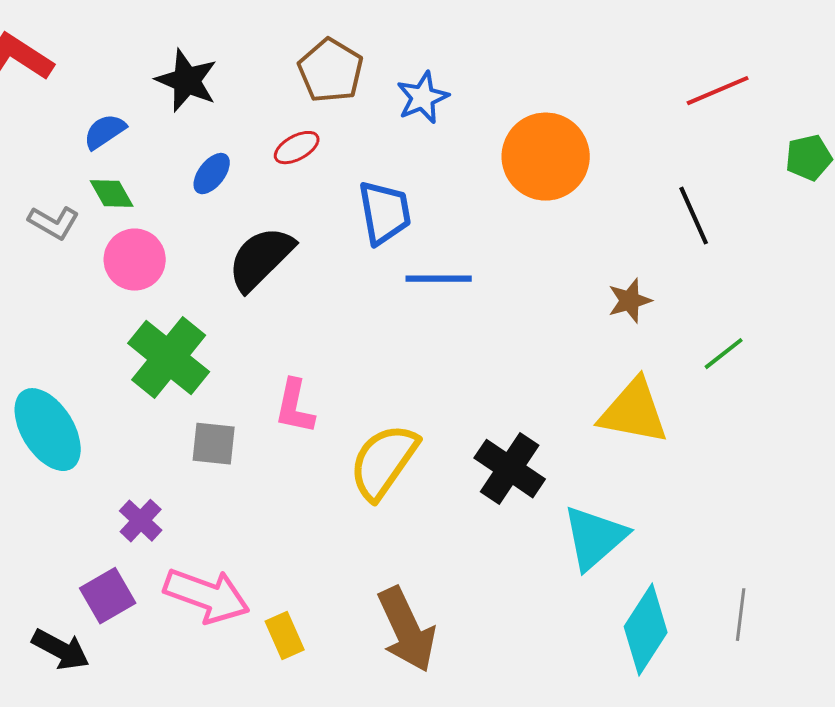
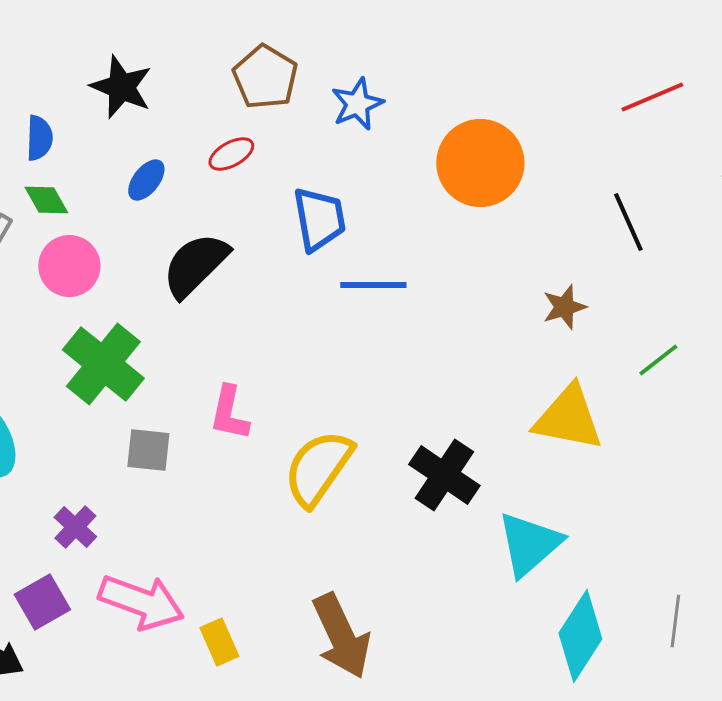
blue semicircle: (105, 132) -> (39, 138), turned 126

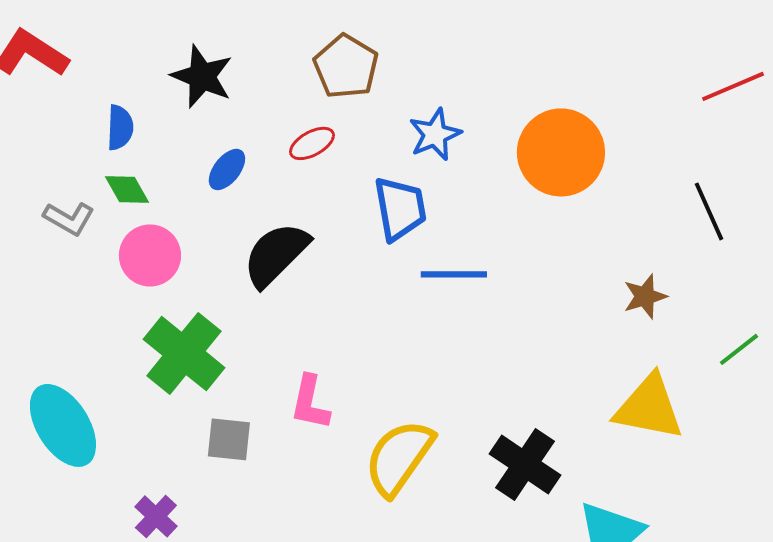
blue star: (357, 104) -> (435, 134), moved

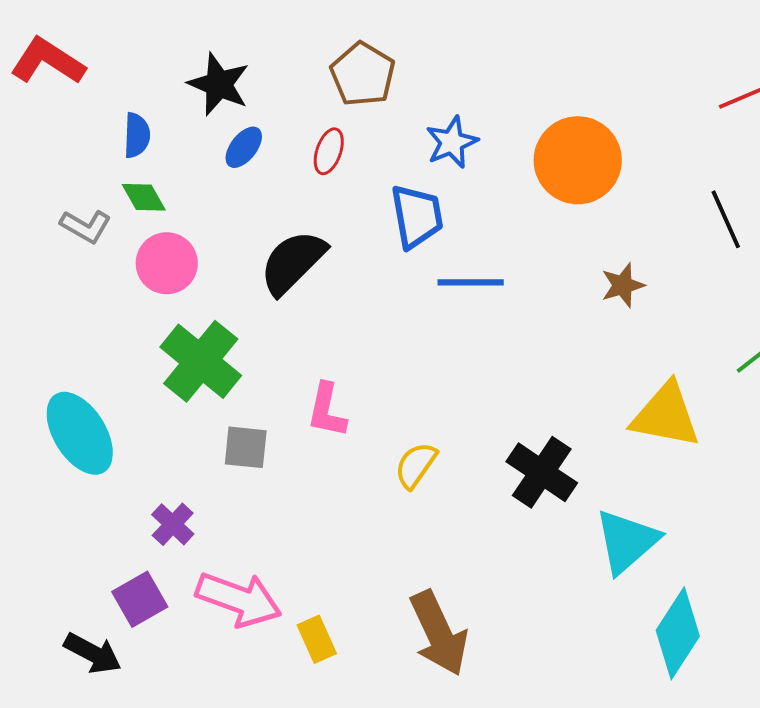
red ellipse: (312, 143) -> (329, 151), turned -42
blue ellipse: (227, 169) -> (244, 147), moved
brown star: (645, 296) -> (623, 285), moved
yellow semicircle: (399, 457) -> (416, 465), size x0.6

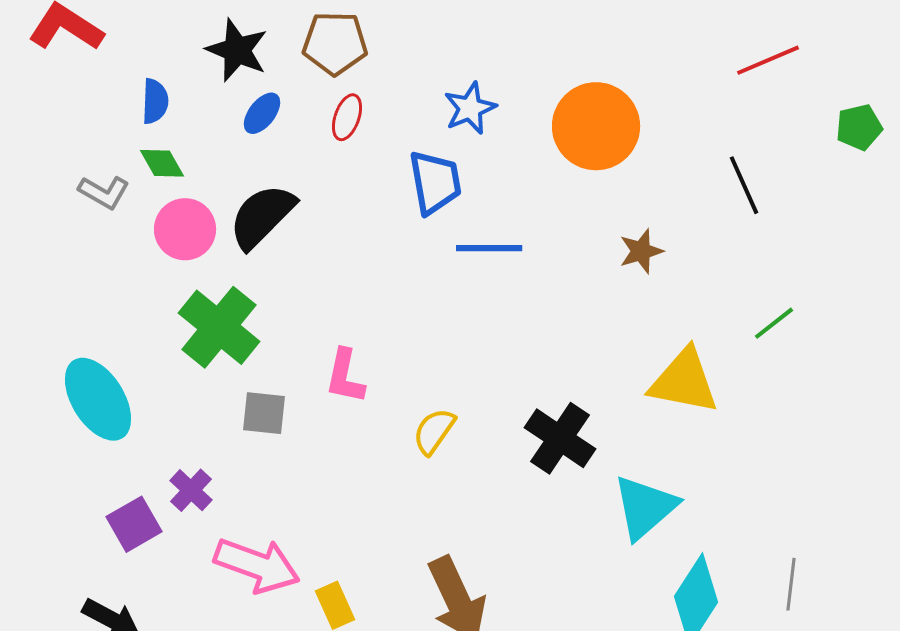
brown pentagon: (363, 74) -> (335, 43), moved, turned -30
black semicircle: (293, 262) -> (262, 216), moved
purple square: (140, 599) -> (134, 524), moved

